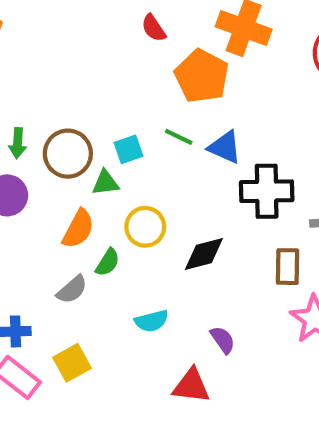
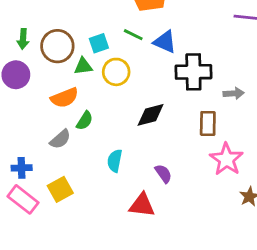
yellow circle: (145, 227) -> (116, 72), moved
orange semicircle: (78, 229) -> (65, 98), turned 40
cyan semicircle: (152, 321) -> (115, 161), turned 115

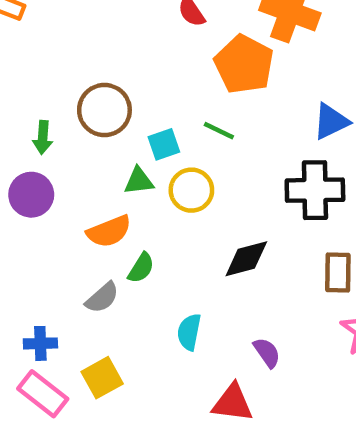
blue triangle: (165, 42) -> (331, 121), moved, turned -50
brown circle: (57, 46) -> (104, 110), moved

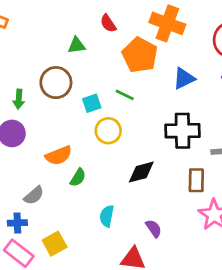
blue triangle: (331, 121) -> (184, 78), moved
green triangle: (139, 181) -> (77, 45), moved
gray semicircle: (102, 298) -> (34, 195), moved

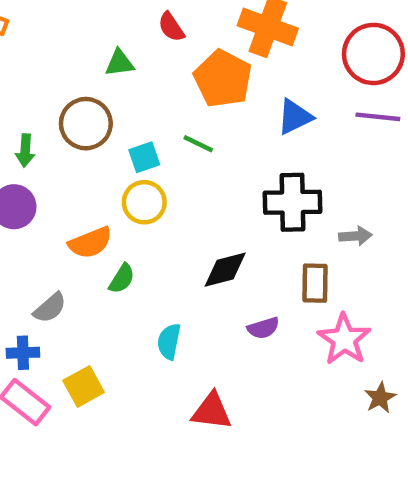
yellow circle: (108, 131) -> (144, 202), moved
purple semicircle: (154, 228) -> (263, 328), moved, turned 108

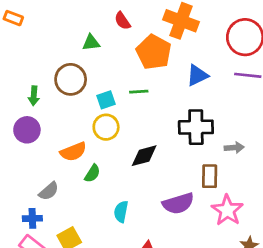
green line: (198, 144) -> (139, 92), turned -30
black diamond: (225, 270) -> (144, 156), moved
purple semicircle: (263, 328) -> (178, 203), size x1.6

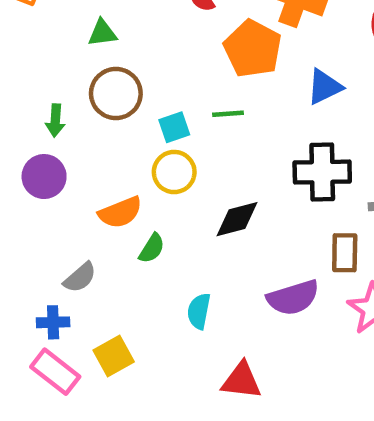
green triangle: (91, 43) -> (102, 33), moved

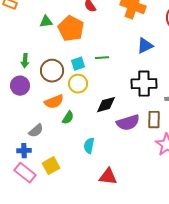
orange pentagon: (253, 49) -> (71, 29), moved
brown circle: (116, 94) -> (52, 71), moved
purple semicircle: (293, 298) -> (128, 123), moved

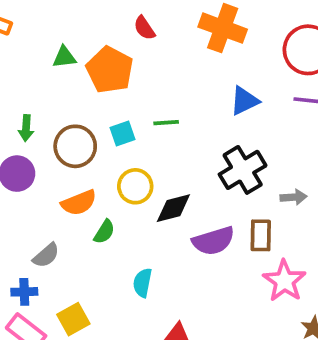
yellow circle: (78, 84) -> (135, 186), moved
black cross: (144, 84) -> (243, 170), turned -30

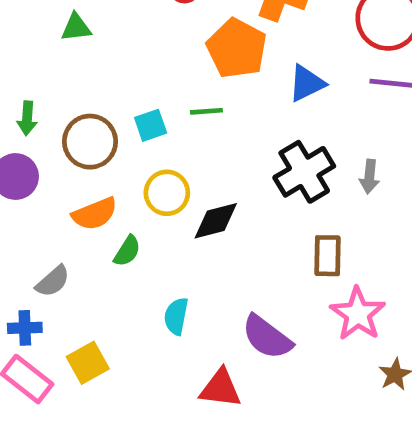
orange pentagon: (110, 70) -> (237, 48), moved
gray arrow: (294, 197) -> (369, 177), moved, turned 100
purple semicircle: (213, 241) -> (267, 337), moved, turned 54

